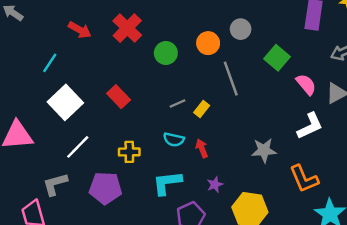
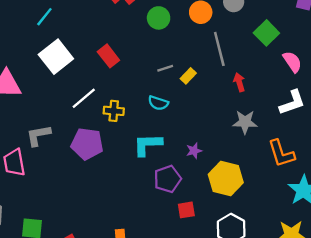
white line: (78, 147) -> (84, 98), moved
red arrow: (202, 148) -> (239, 82), moved

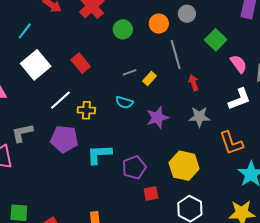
cyan L-shape: (148, 145) -> (99, 154), moved
purple star: (194, 151) -> (157, 118), moved, size x1.6

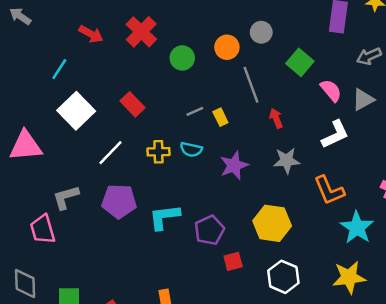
yellow rectangle: (150, 79) -> (220, 117), turned -64
yellow cross: (86, 110) -> (158, 152), moved

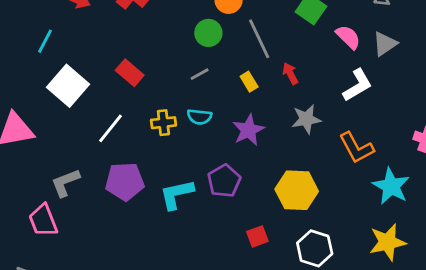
green circle: (182, 58) -> (208, 33), moved
yellow rectangle: (220, 117) -> (249, 82), moved
purple pentagon: (209, 230) -> (224, 181), moved

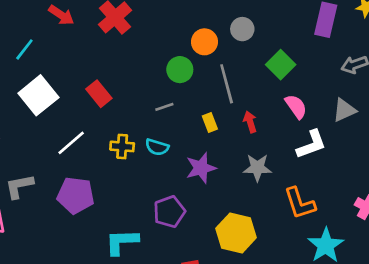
pink semicircle: (348, 37) -> (296, 107), moved
cyan L-shape: (177, 194) -> (122, 242), moved

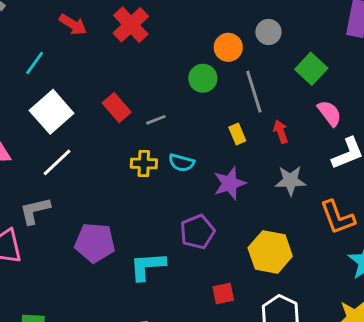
gray line: (164, 107) -> (156, 120), moved
white line: (71, 143) -> (57, 162), moved
purple pentagon: (76, 195) -> (95, 243), moved

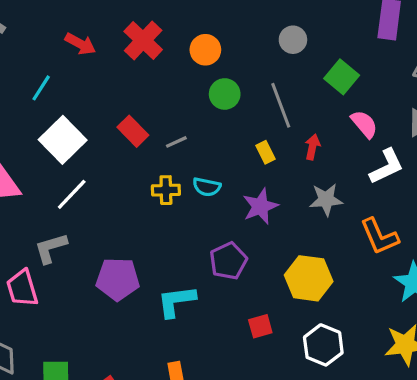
orange circle: (228, 47) -> (205, 50), moved
red arrow: (281, 132) -> (312, 147), turned 35

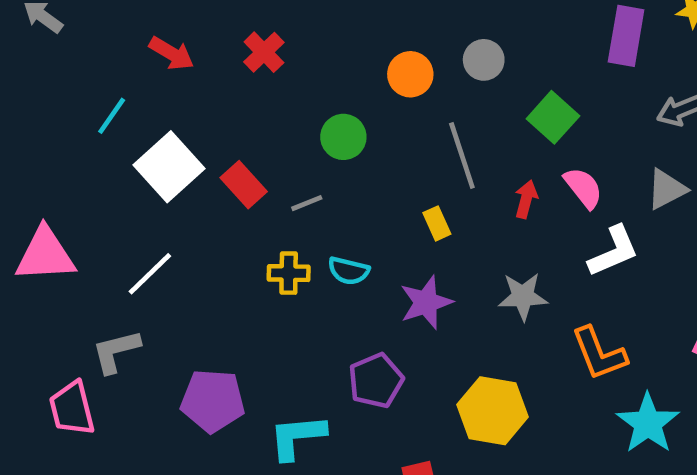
red cross: (143, 40) -> (264, 52), size x0.7
orange circle: (205, 50) -> (410, 74), moved
green circle: (225, 94) -> (343, 137), moved
white square: (63, 140) -> (169, 167), moved
red arrow: (312, 147) -> (526, 199), moved

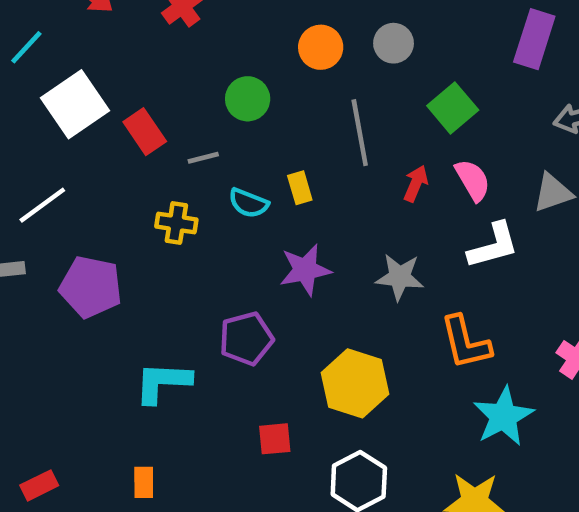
yellow rectangle: (437, 223) -> (300, 188), moved
cyan semicircle: (349, 271) -> (249, 203), moved
purple pentagon: (213, 401) -> (91, 287), moved

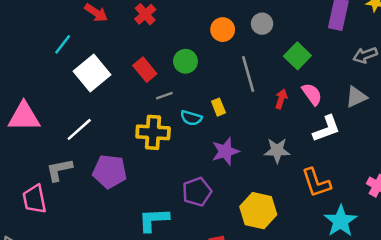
red rectangle: (145, 132) -> (145, 70), moved
yellow cross: (176, 223) -> (153, 132), size x1.5

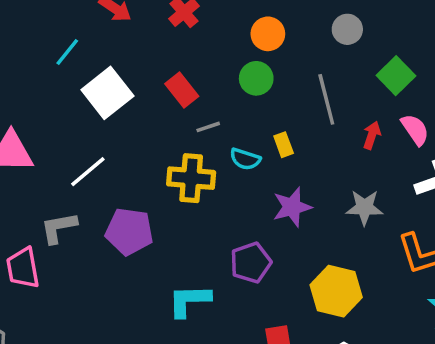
orange circle: (223, 30) -> (268, 34), moved
green circle: (185, 61) -> (256, 78), moved

